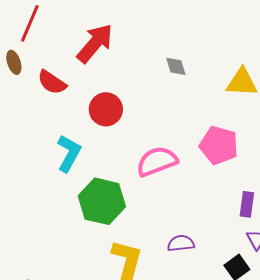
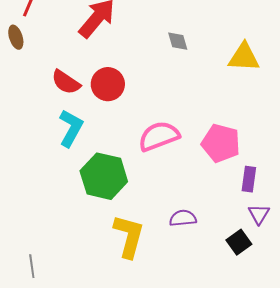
red semicircle: (52, 82) -> (66, 82), moved
pink pentagon: (219, 145) -> (221, 143), moved

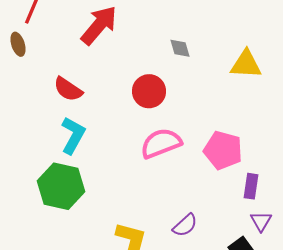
red circle: (108, 84) -> (149, 91), moved
green hexagon: (104, 176) -> (61, 186), moved
purple semicircle: (183, 218) -> (185, 225), turned 144

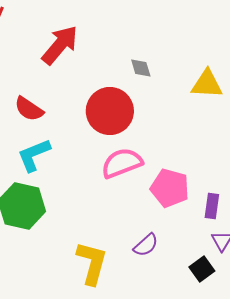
red circle: (149, 91) -> (110, 111), size x1.4
cyan L-shape: (73, 135) -> (34, 155), turned -141
pink pentagon: (223, 150) -> (170, 188), moved

